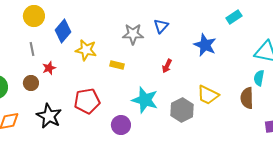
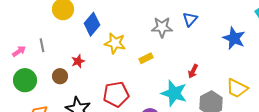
gray line: (32, 49) -> (42, 45), moved
yellow rectangle: (117, 65) -> (146, 58), turned -40
red arrow: (167, 66) -> (193, 71), moved

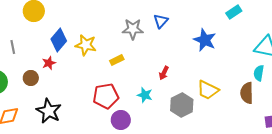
blue diamond: (92, 24) -> (59, 40), moved
cyan star: (174, 93) -> (145, 95), size x0.6
red pentagon: (116, 94) -> (106, 96), moved

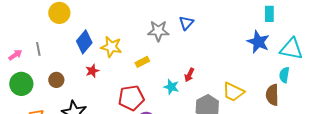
cyan rectangle: (234, 12) -> (269, 14), moved, turned -56
blue star: (205, 40) -> (258, 42), moved
red star: (49, 63) -> (92, 71), moved
cyan star: (145, 95) -> (171, 87), moved

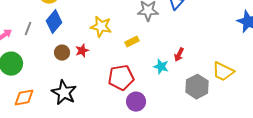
blue diamond: (84, 42) -> (54, 22), moved
gray line: (38, 49) -> (28, 29), turned 32
brown circle: (56, 80) -> (62, 53), moved

